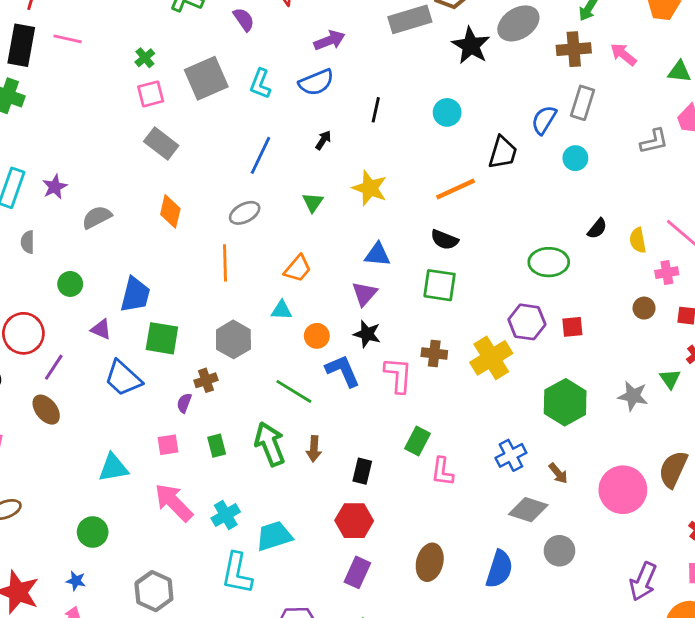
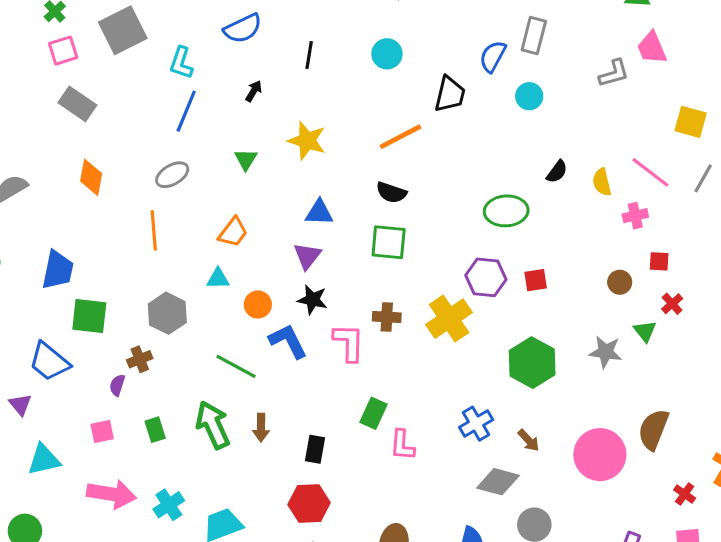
cyan L-shape: (260, 84) -> (181, 63), moved
brown circle: (644, 308) -> (620, 282), moved
purple triangle: (101, 329) -> (20, 405), moved, turned 30
pink arrow: (174, 502) -> (111, 494), turned 147

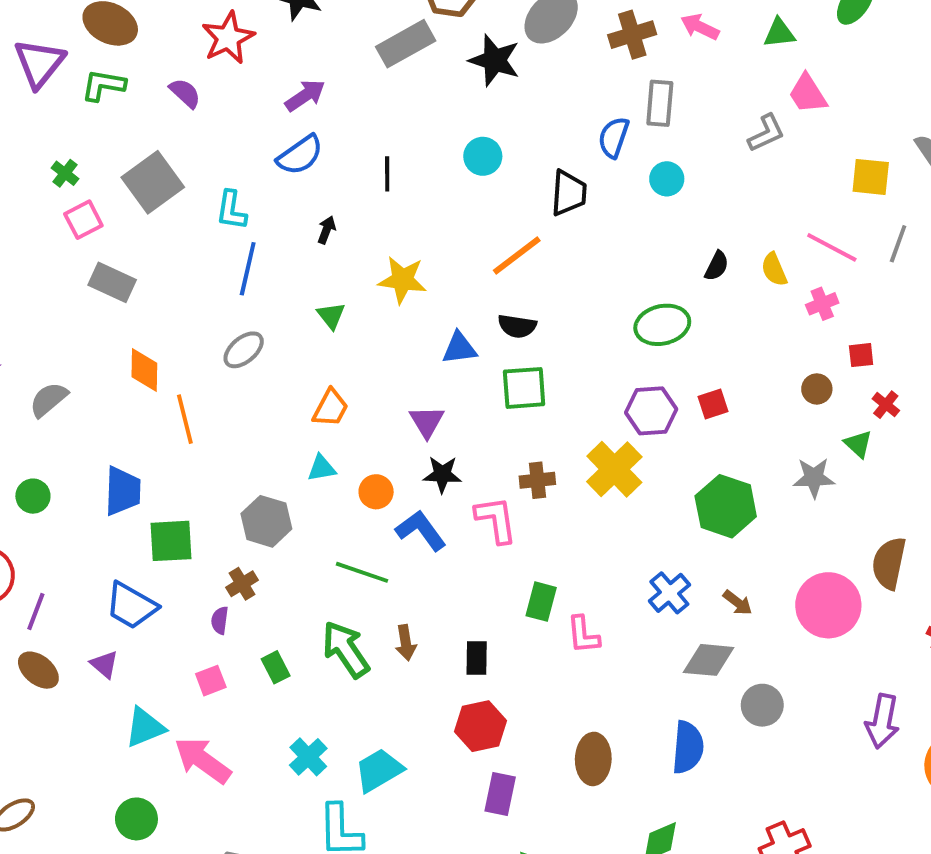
blue triangle: (319, 213) -> (459, 348), moved
orange line: (154, 230) -> (185, 419), moved
pink arrow: (111, 494) -> (203, 760), moved, turned -144

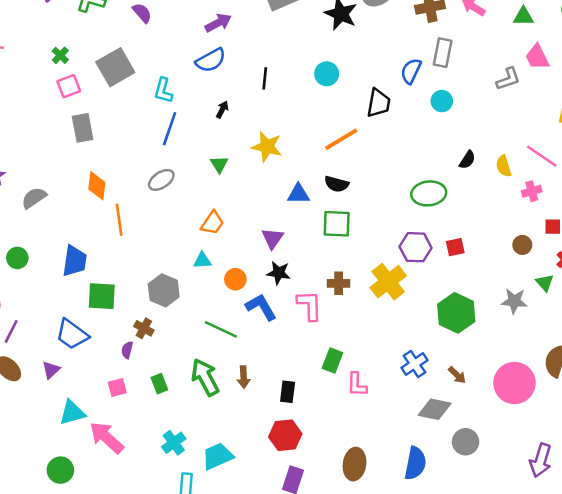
gray rectangle: (112, 282) -> (83, 128), turned 48
brown cross: (242, 584) -> (144, 328), turned -36
purple triangle: (104, 664) -> (51, 370), turned 30

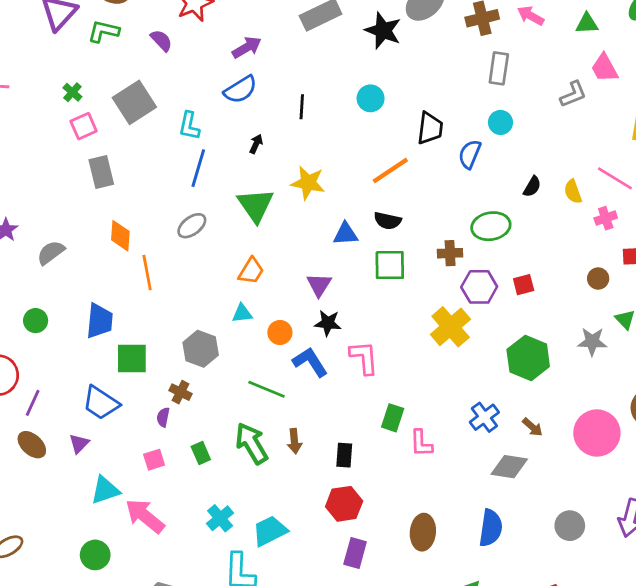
blue semicircle: (411, 71) -> (470, 154), moved
green triangle: (219, 164) -> (256, 205), size x1.8
brown cross: (339, 283) -> (450, 253), moved
gray circle: (466, 442) -> (570, 526), moved

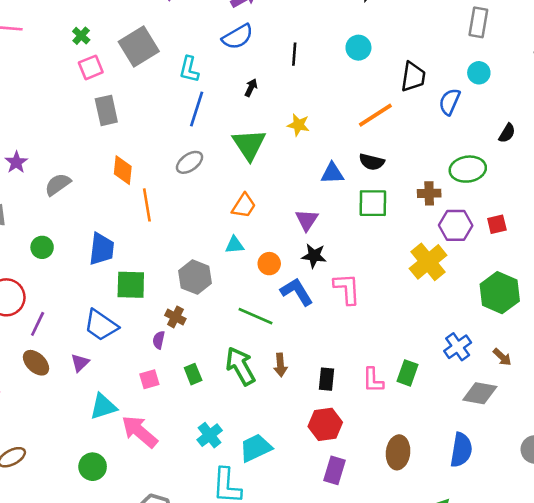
yellow star: (308, 183) -> (298, 125), size x0.7
green rectangle: (393, 418) -> (408, 373), moved
pink L-shape: (421, 443) -> (373, 380), moved

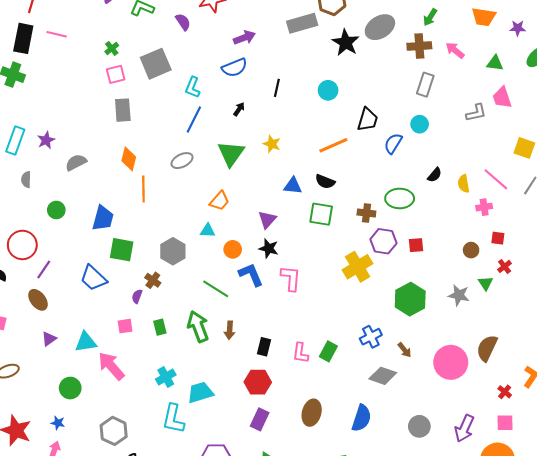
purple triangle: (80, 363) -> (49, 339), moved

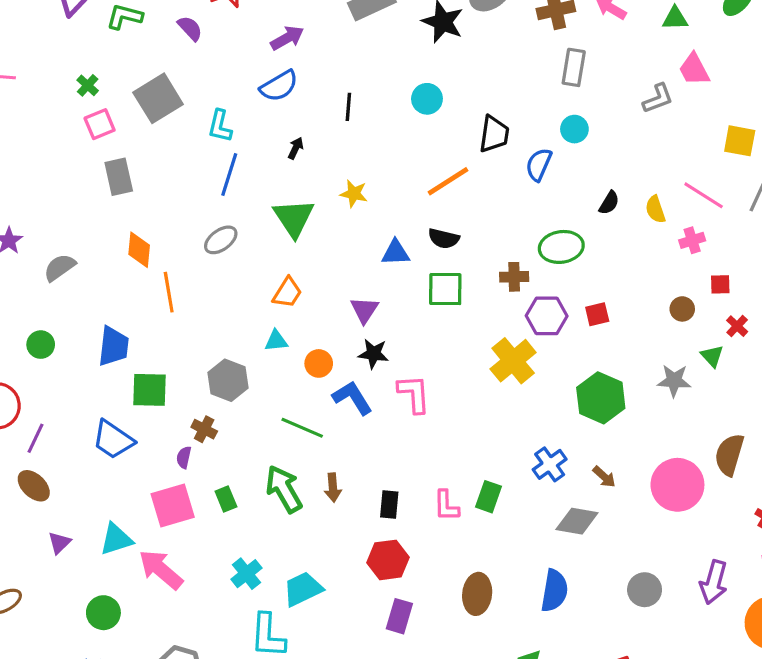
pink square: (125, 326) -> (173, 506), size x1.8

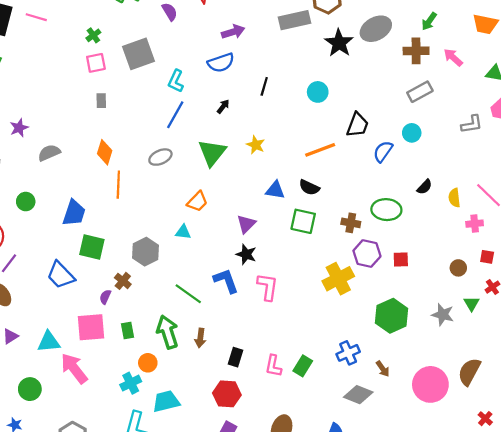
gray rectangle: (574, 67) -> (420, 92), turned 40
gray rectangle: (119, 177) -> (101, 101), size x0.6
orange circle: (319, 363) -> (148, 363), moved

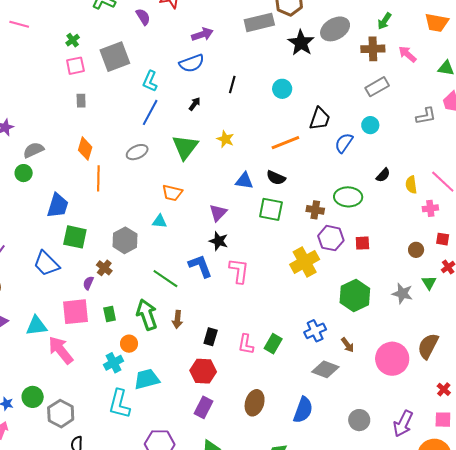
green circle: (26, 202) -> (24, 173), moved
orange trapezoid: (197, 202) -> (172, 193), turned 60
green circle: (30, 389) -> (33, 397), moved

